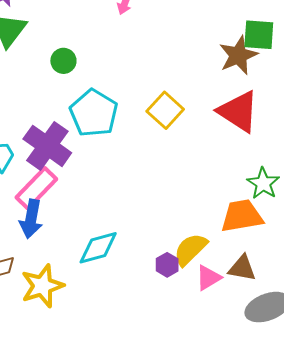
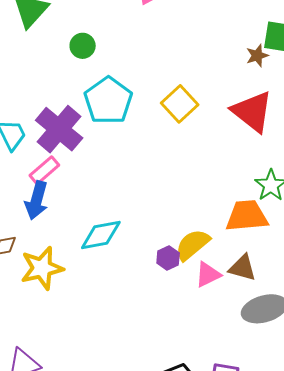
brown star: (238, 55) -> (257, 56), size x0.6
pink rectangle: (36, 188) -> (44, 170), size x0.7

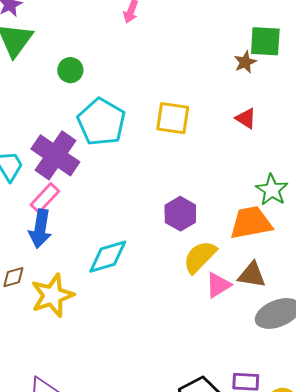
yellow square: (180, 104) -> (173, 118), turned -33
red triangle: (252, 111) -> (246, 118), size x0.5
purple hexagon: (168, 258) -> (180, 214), moved, size x1.4

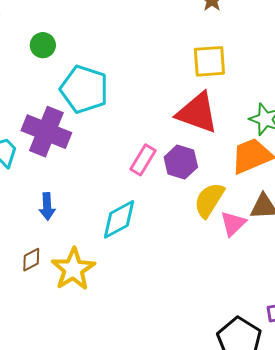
yellow square: (173, 118) -> (209, 61), moved
red triangle: (246, 118) -> (197, 113), moved, size x2.0
pink rectangle: (45, 198) -> (143, 160), moved
blue arrow: (40, 229) -> (47, 206), size x0.7

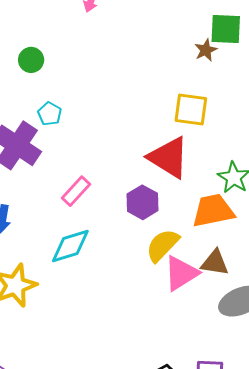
cyan pentagon: (84, 89) -> (50, 114), moved, size x0.5
pink rectangle: (143, 160) -> (76, 191), moved
pink triangle: (233, 224) -> (181, 273), size x1.4

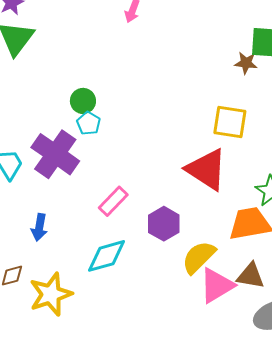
brown star: (206, 50) -> (246, 63), turned 30
green circle: (31, 60) -> (83, 101), moved
purple hexagon: (143, 202) -> (164, 224), moved

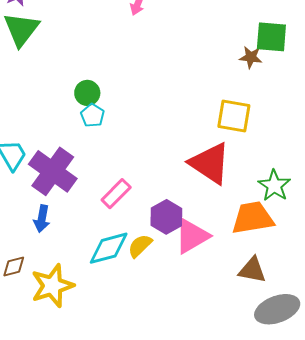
purple cross: (55, 154) -> (53, 171), moved
yellow semicircle: (199, 257) -> (140, 246), moved, size x0.7
pink triangle: (217, 285) -> (192, 236), moved

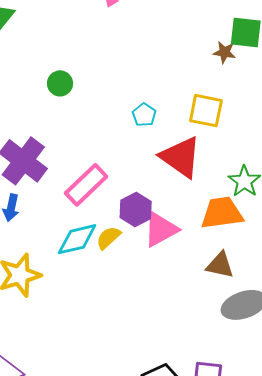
cyan pentagon: (92, 115) -> (144, 115), moved
pink rectangle: (116, 194) -> (86, 185), size x1.4

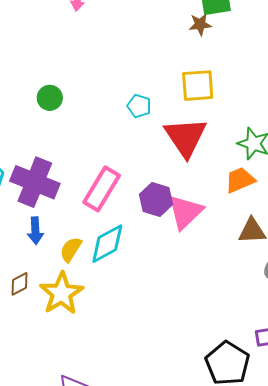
red triangle: (181, 157) -> (186, 137), turned 36
orange trapezoid: (222, 213) -> (240, 180), size x0.7
yellow semicircle: (108, 238) -> (71, 249), moved

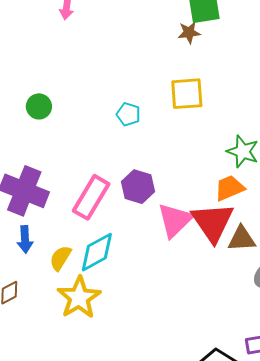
red triangle: (186, 137) -> (213, 222), moved
purple hexagon: (156, 199) -> (138, 187), moved
yellow star: (62, 293) -> (79, 298), moved

